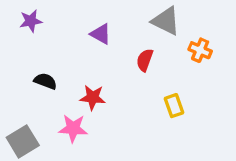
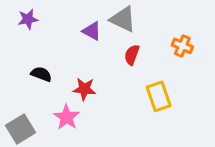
gray triangle: (166, 21) -> (123, 19), moved
yellow rectangle: (174, 106) -> (159, 96), size x1.4
pink star: (73, 128) -> (67, 117), turned 30

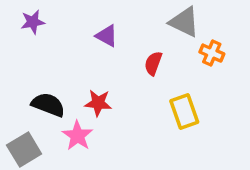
gray triangle: (123, 19) -> (184, 22), moved
black semicircle: (41, 74) -> (48, 105), moved, size x1.4

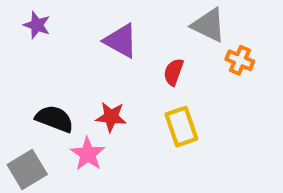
purple star: (33, 22) -> (37, 25), turned 30
purple triangle: (107, 36) -> (121, 41), size x1.4
yellow rectangle: (184, 112) -> (181, 127), moved

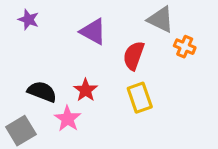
red semicircle: (174, 72) -> (134, 56), size x1.4
red star: (111, 117) -> (86, 90), turned 30

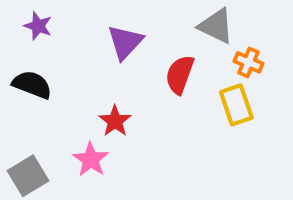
purple triangle: (93, 32) -> (125, 42), turned 44
black semicircle: (42, 92) -> (32, 85), moved
yellow rectangle: (140, 98) -> (236, 105), moved

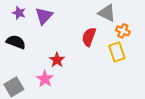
purple triangle: (125, 42) -> (44, 16), moved

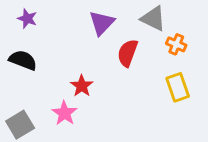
purple triangle: (44, 16) -> (102, 23), moved
yellow rectangle: (117, 52) -> (178, 87), moved

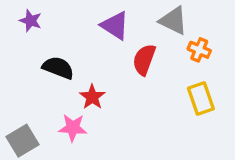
purple triangle: (102, 23) -> (115, 26), turned -40
black semicircle: (23, 60) -> (58, 68), moved
pink star: (64, 113) -> (73, 128), turned -30

